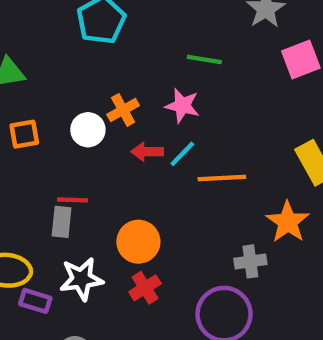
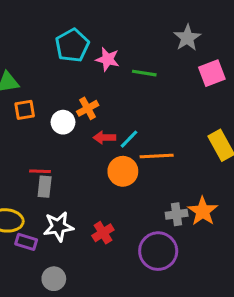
pink star: (182, 106) -> (108, 59), moved
orange square: (24, 134) -> (25, 110), moved
red line: (73, 200) -> (40, 171), moved
orange star: (288, 222) -> (203, 211), moved
orange circle: (138, 242) -> (123, 171), moved

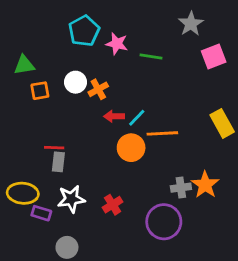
white circle: (63, 122) -> (75, 82), moved

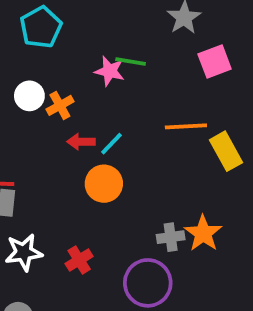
pink star: (117, 44) -> (110, 71), moved
orange line: (162, 133) -> (186, 126), moved

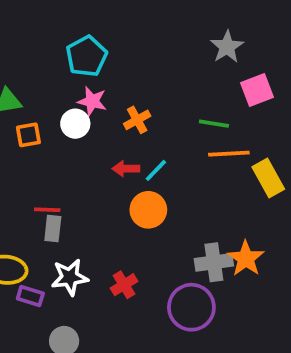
green line: (131, 62) -> (214, 124), moved
pink star: (110, 71) -> (92, 101), moved
orange cross: (60, 105) -> (137, 120), moved
gray cross: (171, 237) -> (214, 262), size x1.4

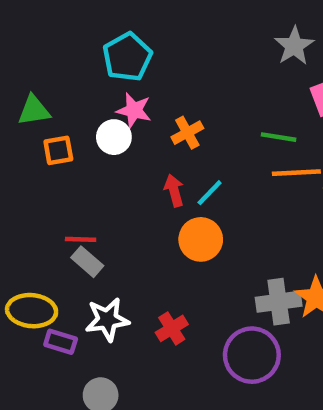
red arrow: (126, 169) -> (174, 190), turned 75
gray rectangle: (53, 229) -> (87, 262), turned -55

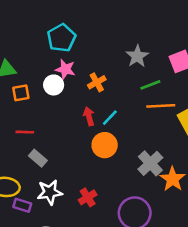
gray star: (294, 46) -> (137, 56), moved
green line: (279, 137) -> (150, 85), turned -30
red line: (81, 239) -> (25, 132), moved
gray cross: (279, 302) -> (150, 163), moved, turned -35

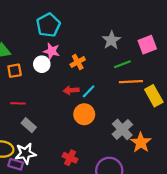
red arrow: (89, 116) -> (71, 90), turned -80
white star: (50, 192) -> (25, 153), moved
red cross: (88, 197) -> (70, 158), turned -32

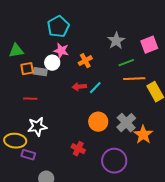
orange circle: (84, 114) -> (98, 122), moved
gray rectangle: (29, 125) -> (40, 72), moved, turned -32
white star: (25, 153) -> (37, 127), moved

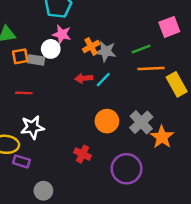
gray star: (116, 41) -> (106, 51), moved, turned -30

